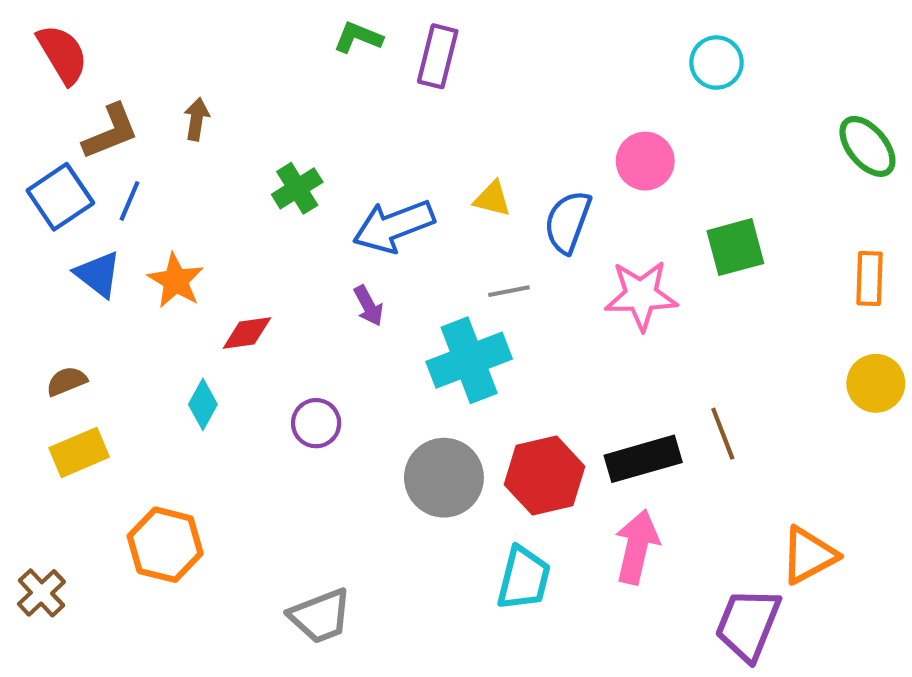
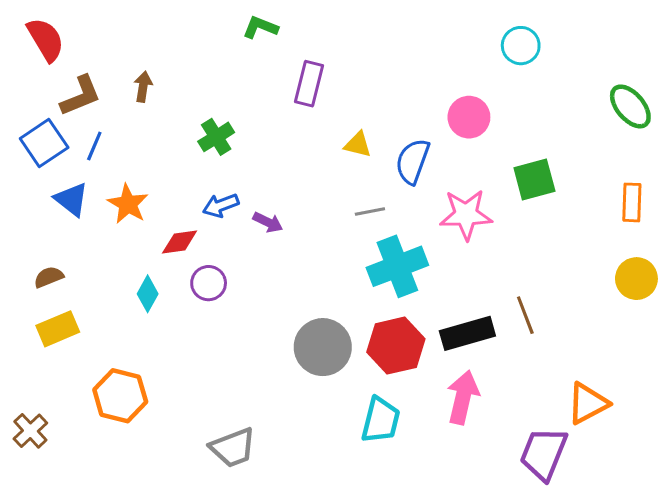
purple rectangle: (438, 56) -> (309, 84), moved
blue arrow: (394, 226) -> (221, 205), moved, size x0.6
purple arrow: (368, 306) -> (268, 222), turned -36
cyan cross: (469, 360) -> (397, 266), moved
purple circle: (316, 423) -> (209, 283), moved

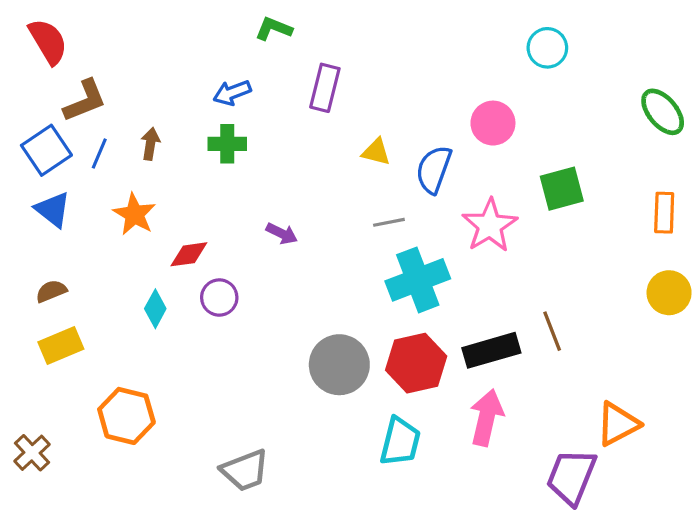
brown arrow: (143, 87) -> (150, 144), moved
green cross: (216, 137) -> (227, 144), turned 32
blue triangle: (71, 199) -> (53, 209), moved
blue arrow: (221, 205) -> (232, 93), moved
pink star: (466, 215) -> (490, 225), turned -30

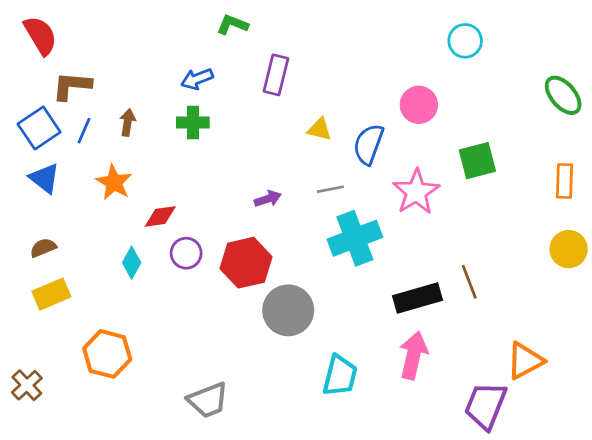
brown L-shape: (85, 101) -> (72, 86), turned -153
purple arrow: (282, 233) -> (268, 199), moved, turned -45
red hexagon: (416, 363) -> (246, 263), moved

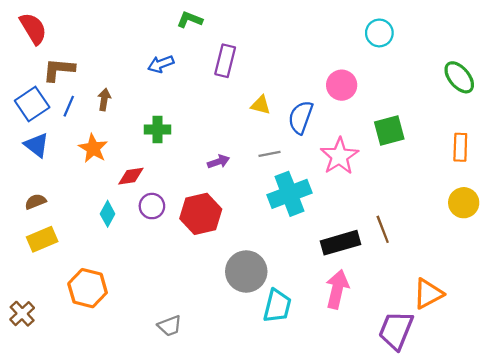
green cross: (193, 123) -> (157, 129), moved
gray circle: (288, 310) -> (246, 271), moved
gray trapezoid: (208, 400) -> (170, 326), size x0.7

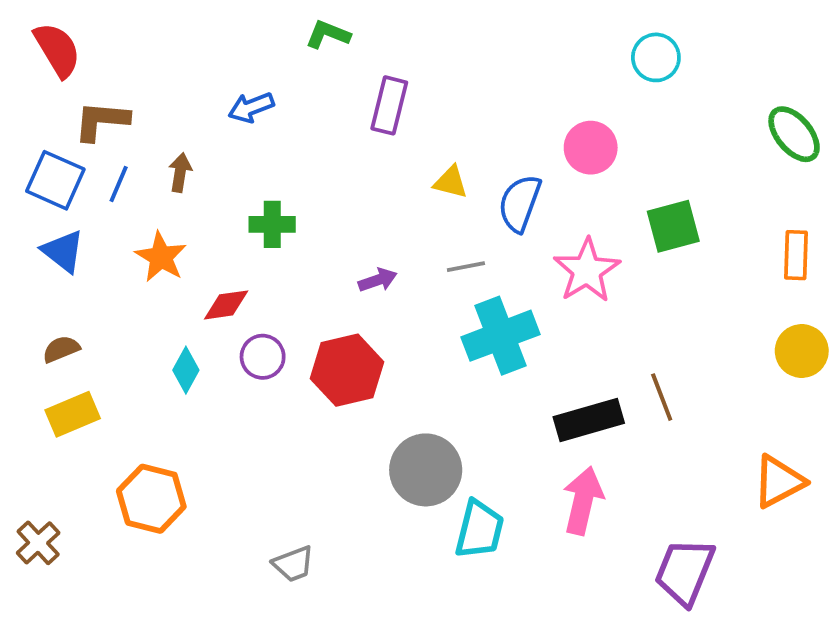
blue arrow: (161, 64) -> (251, 107), moved
blue square: (32, 104) -> (55, 180), turned -32
orange triangle: (428, 294) -> (779, 481), moved

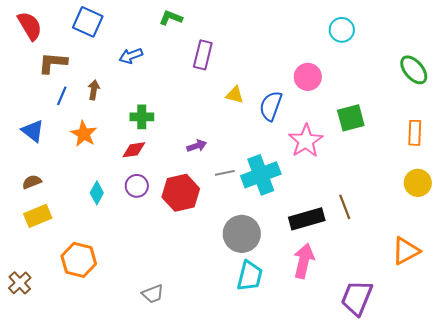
blue square: (55, 180) -> (88, 22), moved
gray line: (466, 267) -> (225, 173), moved
red diamond: (226, 305) -> (134, 150), moved
gray circle: (426, 470) -> (242, 234), moved

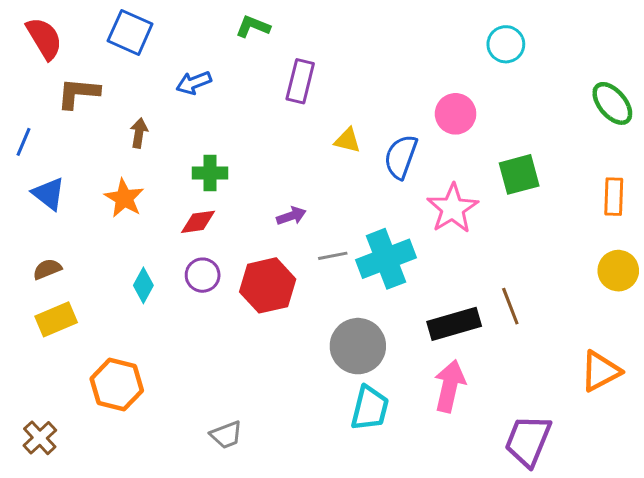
blue line: (62, 96) -> (24, 142), moved
brown cross: (20, 283) -> (40, 438), moved

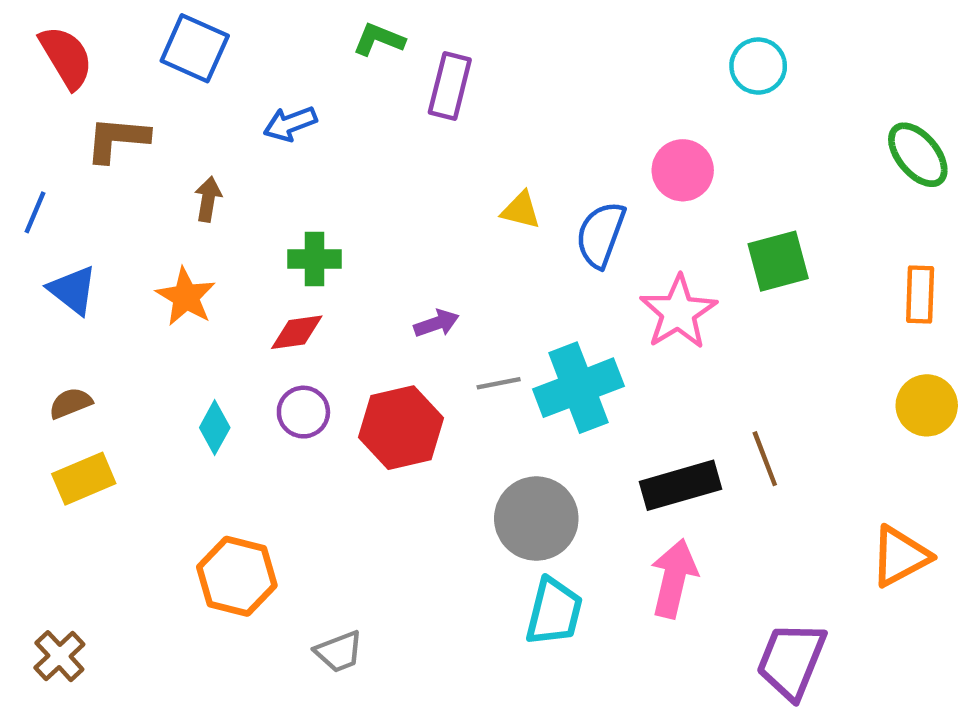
purple rectangle: (300, 81) -> (450, 86), moved
orange hexagon: (117, 385) -> (237, 576), moved

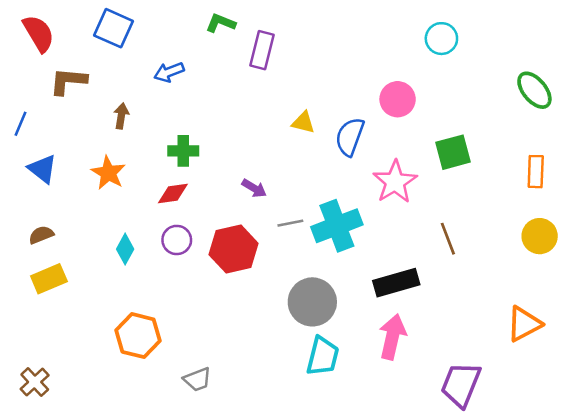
purple arrow: (436, 323) -> (254, 188), turned 50
brown line: (765, 459) -> (448, 239), moved

